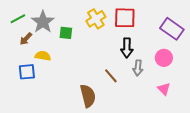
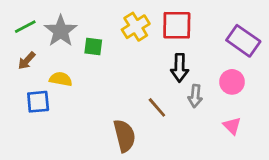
brown arrow: (26, 39) -> (27, 61), moved

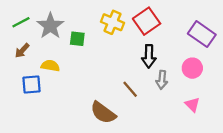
red square: (177, 25) -> (147, 21), turned -36
yellow cross: (136, 27) -> (113, 22), turned -35
brown semicircle: (124, 136) -> (103, 113), turned 140

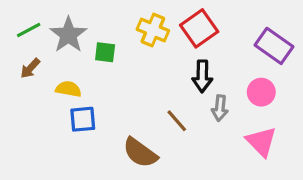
blue square: (32, 85) -> (83, 119), moved
pink triangle: (192, 104) -> (261, 142), size x1.5

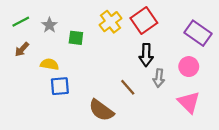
yellow cross: (153, 30) -> (110, 22), turned 30
gray star: (68, 35) -> (49, 25), size x0.6

